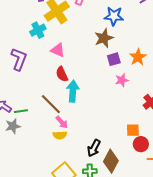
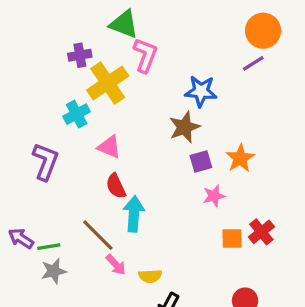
gray star: (13, 126) -> (54, 271), moved
orange square: (133, 130) -> (232, 238), moved
yellow semicircle: (60, 135) -> (150, 276), moved

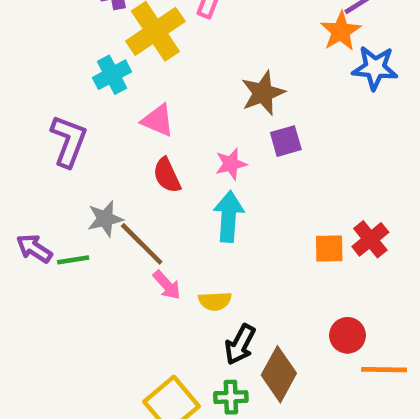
blue star: (201, 91) -> (375, 68), moved
orange star: (240, 158) -> (341, 31), moved
pink star: (214, 196) -> (231, 164), moved
cyan arrow: (134, 214) -> (229, 216), moved
gray star: (54, 271) -> (105, 219), moved

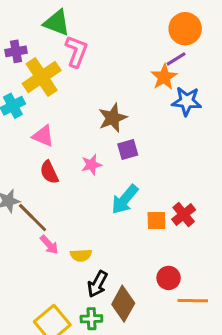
cyan arrow: (229, 216) -> (125, 199), moved, turned -144

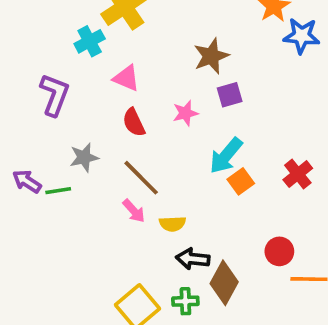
brown line: (33, 218) -> (141, 178), moved
orange square: (156, 221) -> (241, 181), moved, turned -35
black arrow: (98, 284) -> (193, 259), turned 68

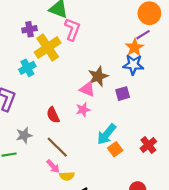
blue star: (302, 36) -> (133, 65), moved
pink triangle: (126, 78) -> (87, 89), moved
purple square: (230, 95) -> (123, 94), moved
yellow semicircle: (172, 224) -> (67, 176), moved

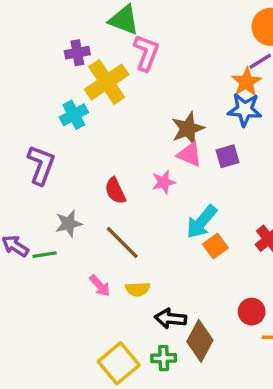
pink triangle: (87, 89) -> (189, 154), moved
pink arrow: (53, 166) -> (100, 286), moved

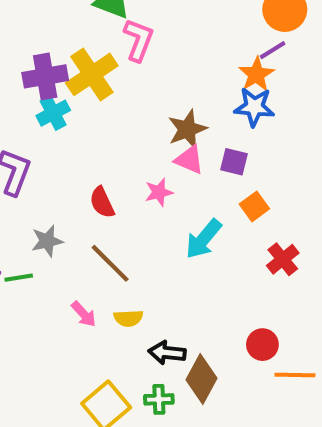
purple cross: (77, 53) -> (45, 76), moved, size x1.5
purple square: (227, 156) -> (234, 162), turned 30
orange square: (215, 246) -> (254, 206), moved

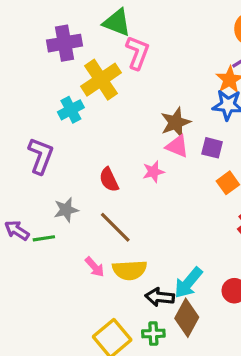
purple cross: (45, 76) -> (64, 43), moved
cyan arrow: (204, 239) -> (188, 283), moved
yellow semicircle: (128, 318) -> (130, 270), size x1.5

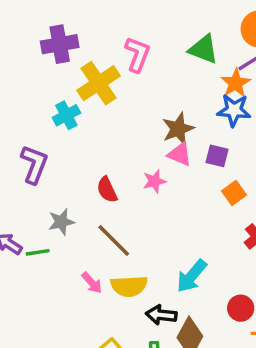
green triangle: (117, 22) -> (203, 49), moved
cyan arrow: (188, 283) -> (192, 276), moved

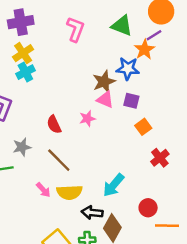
yellow cross: (99, 83) -> (23, 53), moved, size x0.7
blue star: (234, 110) -> (128, 69), moved

